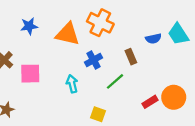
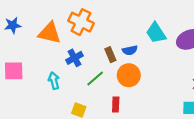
blue semicircle: (153, 39) -> (130, 50), moved
orange circle: (174, 97) -> (129, 75), moved
red rectangle: (150, 102) -> (116, 105), moved, turned -56

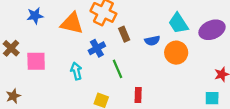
brown rectangle: (110, 55) -> (124, 34), moved
orange circle: (129, 75) -> (176, 53), moved
green line: (95, 78) -> (118, 69), turned -72

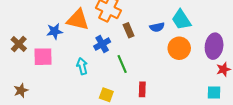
blue star: (35, 16) -> (55, 31), moved
purple ellipse: (212, 30) -> (214, 46), moved, turned -60
blue semicircle: (152, 41) -> (157, 27), moved

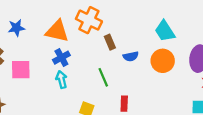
blue semicircle: (157, 27) -> (131, 56), moved
blue star: (55, 31) -> (16, 28), moved
blue cross: (102, 44) -> (61, 58), moved

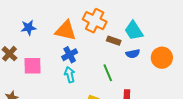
cyan trapezoid: (165, 31) -> (134, 31), moved
brown rectangle: (110, 42) -> (114, 41), turned -48

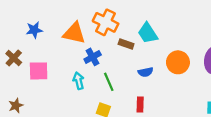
blue semicircle: (133, 54) -> (146, 72), moved
blue cross: (70, 55) -> (93, 57), moved
green line: (108, 73) -> (109, 82), moved

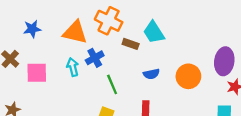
orange circle: (178, 62) -> (188, 76), moved
cyan arrow: (79, 81) -> (73, 67), moved

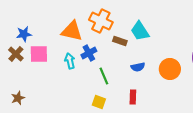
blue star: (32, 29) -> (24, 34), moved
pink square: (37, 73) -> (39, 54), moved

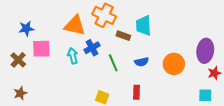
cyan trapezoid: (140, 31) -> (144, 25), turned 30
brown cross: (16, 54) -> (18, 60), moved
green line: (104, 76) -> (113, 63), moved

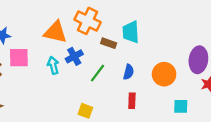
blue semicircle: (142, 62) -> (129, 72), turned -64
green line: (113, 63) -> (98, 73), turned 60
red rectangle: (136, 92) -> (132, 101), moved
cyan square: (205, 95) -> (181, 106), moved

